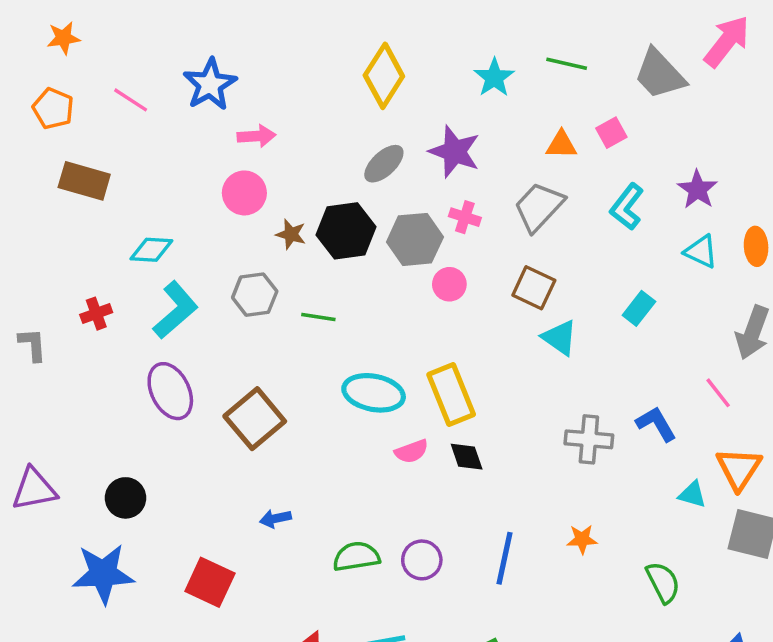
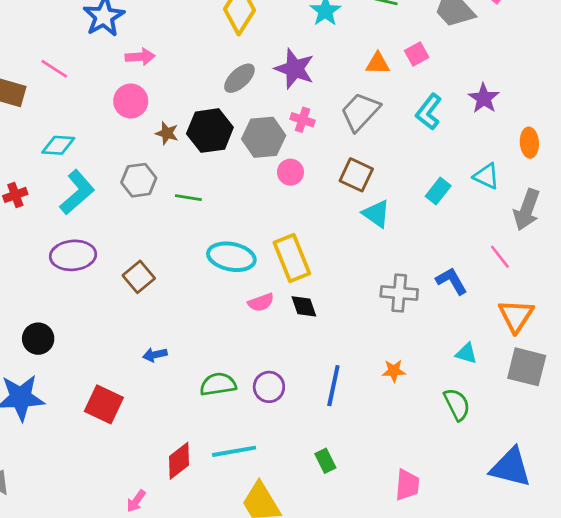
pink line: (131, 100) -> (54, 69), moved
cyan triangle: (701, 252) -> (486, 176), moved
purple ellipse: (170, 391) -> (73, 255), turned -69
brown square: (255, 419) -> (139, 277), size x0.7
cyan triangle: (692, 494) -> (466, 353), moved

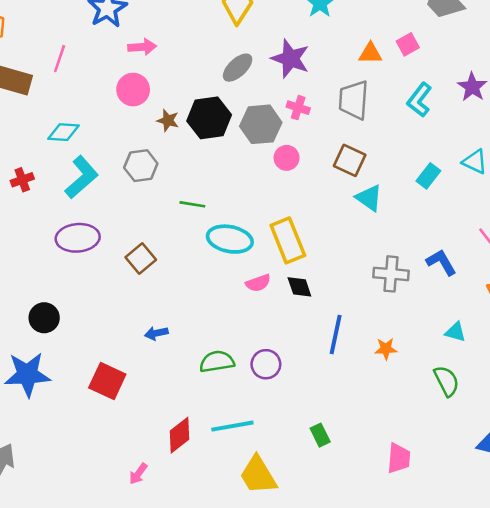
pink line: (54, 69) -> (60, 59), turned 76
gray trapezoid: (360, 112) -> (354, 100), turned -39
green line: (188, 198) -> (192, 204), moved
blue line: (333, 386) -> (336, 335), moved

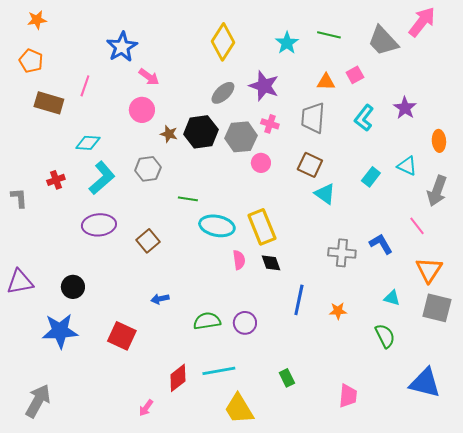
pink arrow: (142, 47) -> (149, 77), turned 40
pink semicircle: (258, 283) -> (239, 260), turned -78

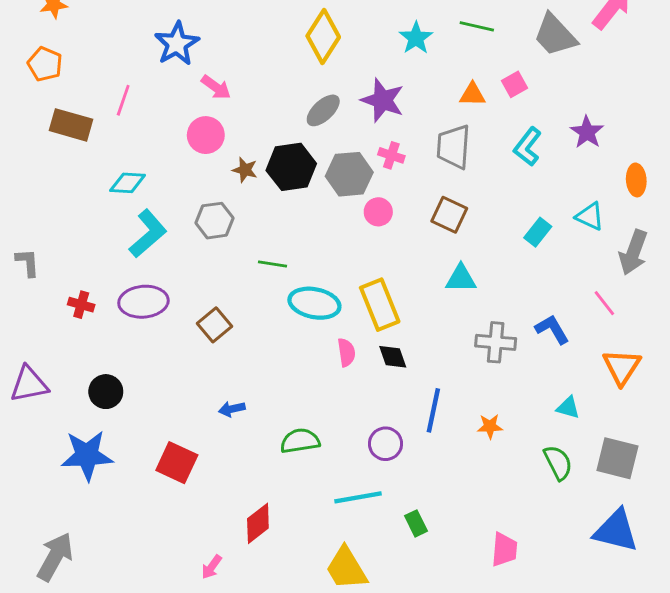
red cross: (56, 180) -> (81, 305), moved, turned 36
cyan triangle: (325, 194) -> (461, 279), moved, turned -35
gray square: (437, 308) -> (617, 458), moved
purple circle: (245, 323) -> (386, 444), moved
cyan line: (219, 371) -> (358, 497), moved

